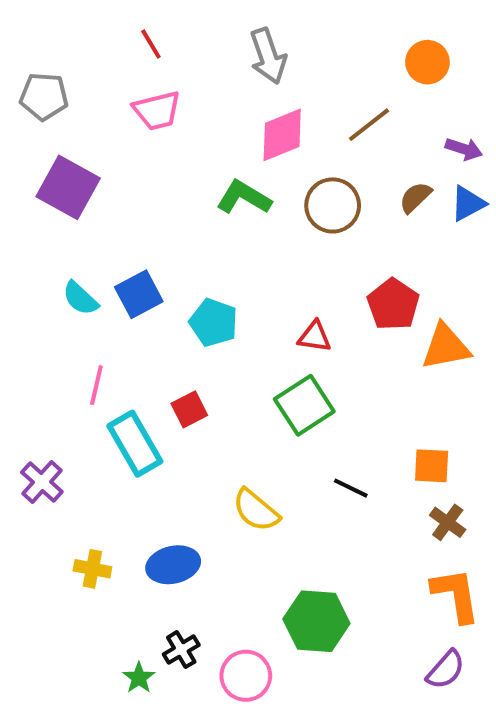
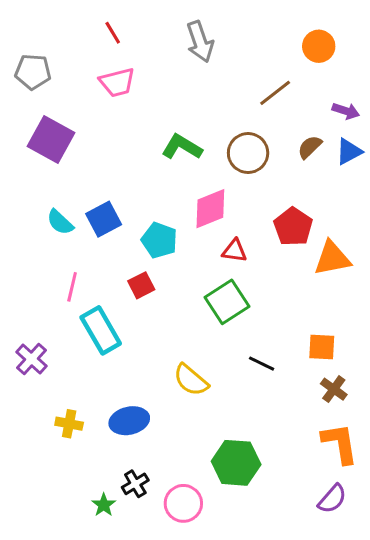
pink diamond: (282, 135) -> (210, 209), moved
red square: (189, 409) -> (141, 285), moved

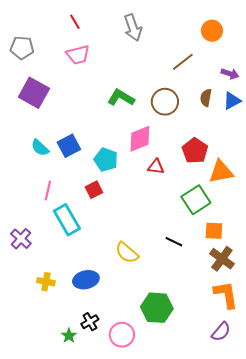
brown semicircle: (310, 147) -> (206, 98), turned -36
green square: (227, 302) -> (196, 200), moved
brown cross: (334, 389) -> (222, 259), size x1.4

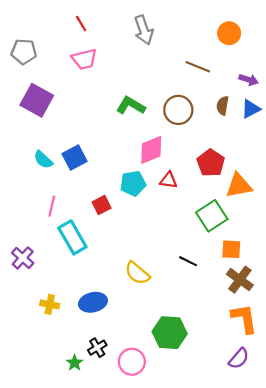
brown line: (183, 62) -> (198, 67), turned 60
cyan pentagon: (106, 160) -> (133, 183), moved, turned -30

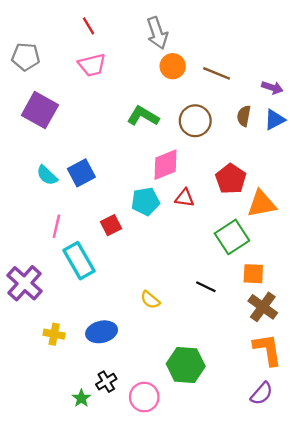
orange circle: (229, 33) -> (173, 66), moved
purple cross: (23, 258) -> (24, 283), size x1.4
yellow semicircle: (137, 273) -> (150, 300), size x0.7

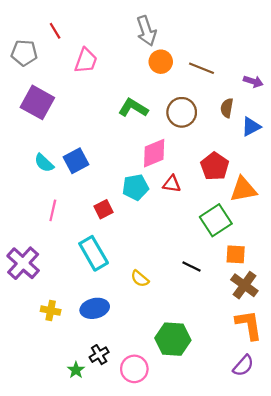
red line: (88, 26) -> (55, 31), moved
pink trapezoid: (92, 65) -> (86, 61), turned -56
blue triangle: (275, 120) -> (251, 127), moved
cyan rectangle: (79, 261) -> (94, 253), moved

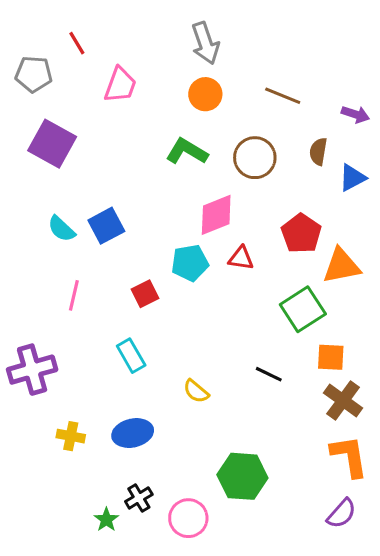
orange circle: (161, 62) -> (205, 94), moved
cyan rectangle: (94, 253) -> (131, 356), size x0.7
purple cross: (23, 263) -> (32, 370), turned 32

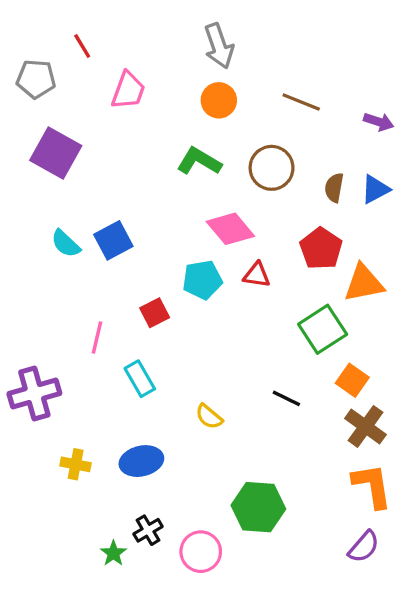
brown semicircle: (318, 151) -> (334, 188), moved
pink diamond: (216, 215) -> (230, 229), turned 72
pink line: (74, 295) -> (97, 338), moved
orange square: (331, 357) -> (352, 380), turned 32

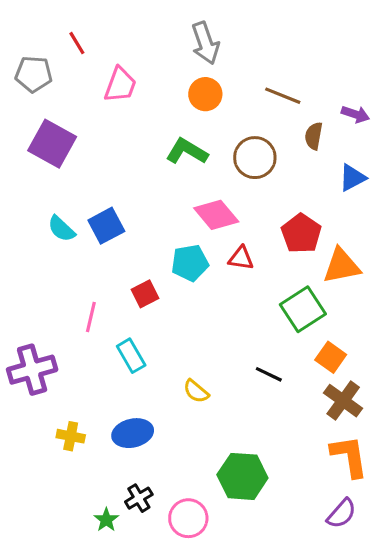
brown semicircle: (334, 188) -> (314, 136), moved

